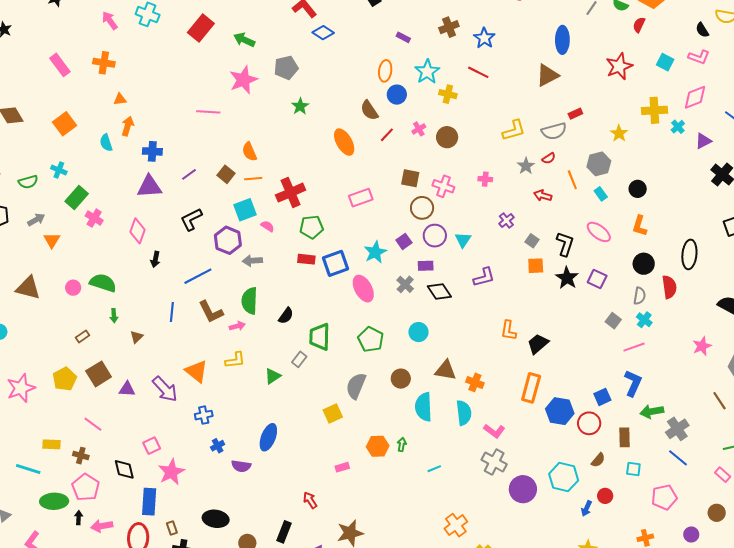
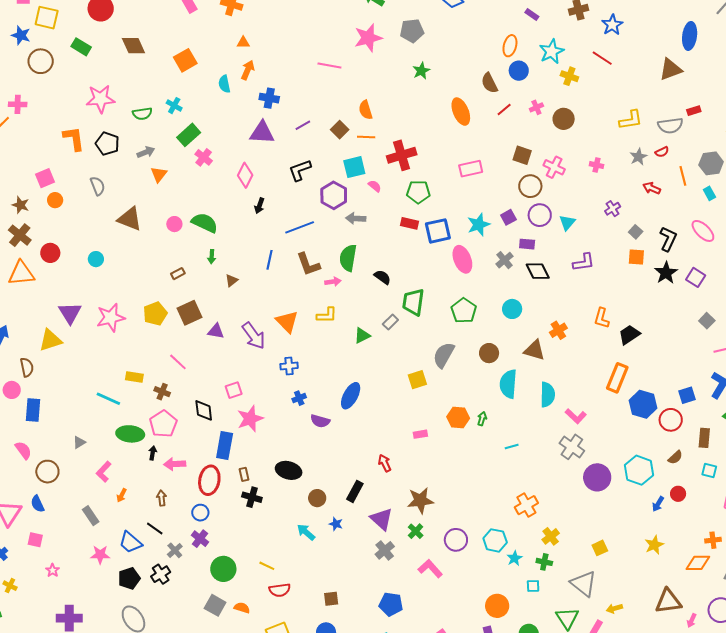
black semicircle: (286, 316) -> (382, 277), turned -96
orange cross: (475, 382) -> (558, 330), moved, turned 30

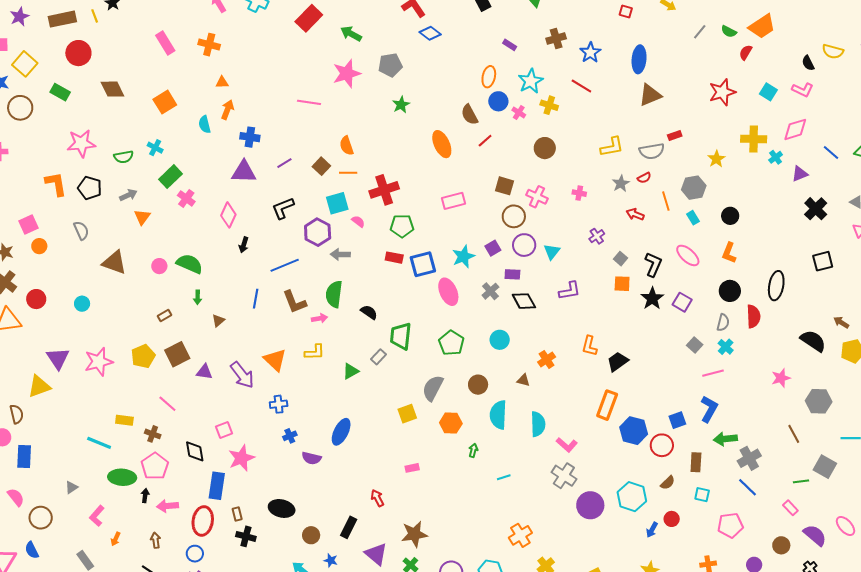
yellow square: (47, 18) -> (25, 64), turned 30
blue ellipse: (690, 36) -> (639, 59), moved
pink cross: (536, 107) -> (519, 112), moved, turned -32
brown triangle: (534, 350) -> (523, 380), size x0.6
orange hexagon: (458, 418) -> (451, 423), moved

